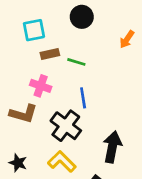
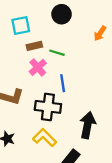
pink cross: (41, 86) -> (38, 67), moved, turned 30
black cross: (66, 126) -> (48, 107), turned -30

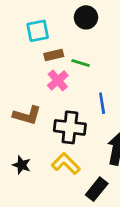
blue line: (63, 83) -> (102, 103), moved

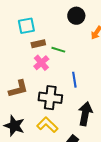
black circle: (86, 17) -> (76, 16), moved
brown L-shape: (27, 115) -> (18, 89), turned -30
black star: (22, 165) -> (14, 126), size x1.5

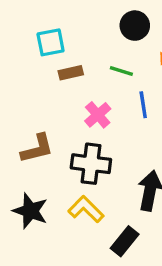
green line: (58, 50) -> (121, 71), moved
pink cross: (41, 63) -> (98, 115), moved
blue line: (74, 80) -> (143, 105), moved

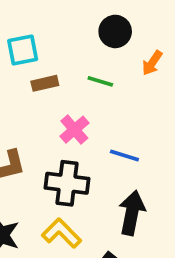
blue line: (143, 105) -> (124, 155), moved, turned -64

